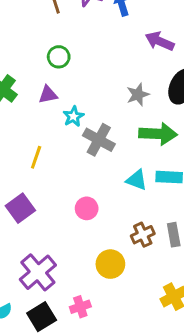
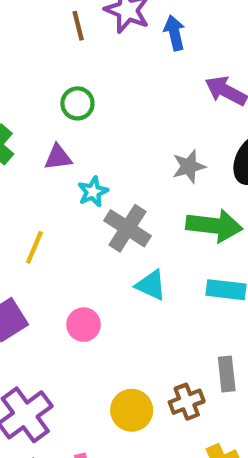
cyan triangle: (137, 180) -> (151, 285), moved
pink circle: (87, 208) -> (84, 325), moved
brown cross: (143, 235) -> (187, 402), moved

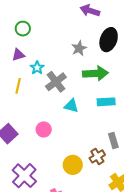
gray cross: (127, 228) -> (56, 82), turned 30
yellow line: (34, 247) -> (18, 86), moved

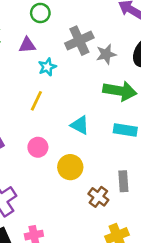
gray cross: (56, 82) -> (79, 41), moved
yellow line: (18, 86) -> (36, 101), moved
brown cross: (97, 156) -> (98, 197), turned -35
yellow circle: (73, 165) -> (70, 167), moved

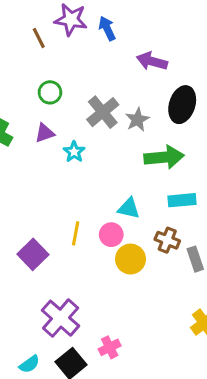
yellow line: (36, 101) -> (76, 233), moved
pink circle: (38, 147) -> (111, 235), moved
brown cross: (98, 197) -> (167, 240), moved

